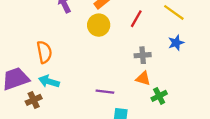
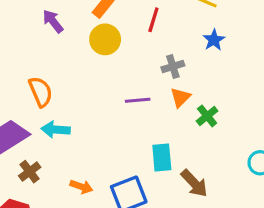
orange triangle: (143, 78) -> (180, 97), turned -49
purple line: (105, 92) -> (138, 100), moved
brown cross: (34, 100) -> (30, 172), moved

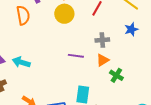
orange semicircle: (41, 92) -> (23, 15), moved
green cross: (207, 116) -> (116, 75), turned -32

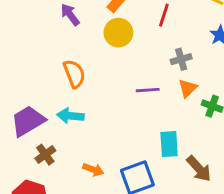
orange semicircle: (23, 15) -> (74, 74), moved

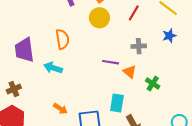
orange triangle: (188, 88) -> (130, 72), moved, turned -48
purple trapezoid: (28, 121) -> (24, 50), moved, turned -80
brown cross: (45, 155) -> (14, 89), moved

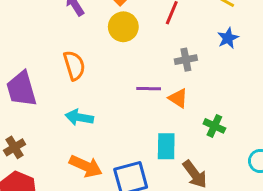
cyan arrow: (53, 68) -> (79, 117), moved
green cross: (153, 84) -> (214, 126), moved
orange arrow: (60, 109) -> (86, 166), size x1.5

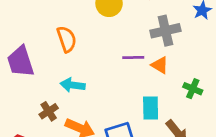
gray cross: (186, 60) -> (165, 31), size x1.5
brown cross: (15, 147) -> (49, 111), moved

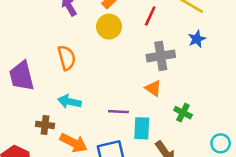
purple line: (133, 58) -> (118, 112), moved
brown cross: (49, 111) -> (45, 125), turned 36

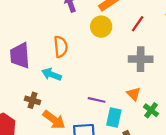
orange triangle: (153, 88) -> (134, 94), moved
cyan arrow: (69, 102) -> (51, 74), moved

